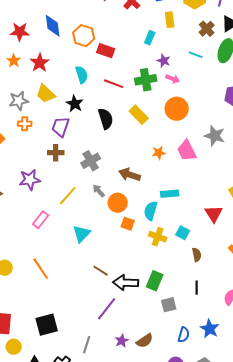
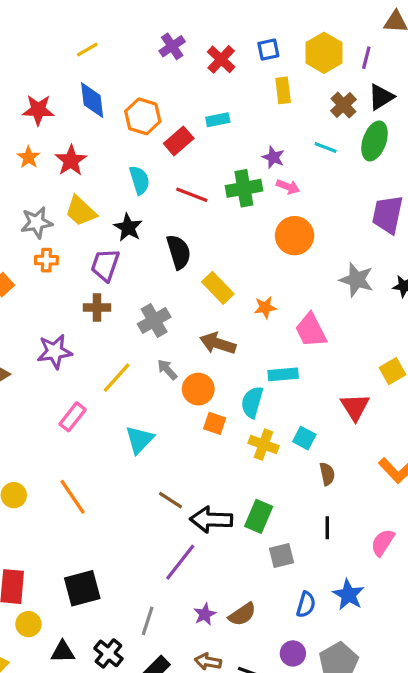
cyan rectangle: (150, 38) -> (218, 120), moved, turned 56
red rectangle: (106, 51) -> (179, 141), turned -60
yellow rectangle: (139, 115) -> (218, 288), moved
pink trapezoid: (187, 151) -> (311, 330), moved

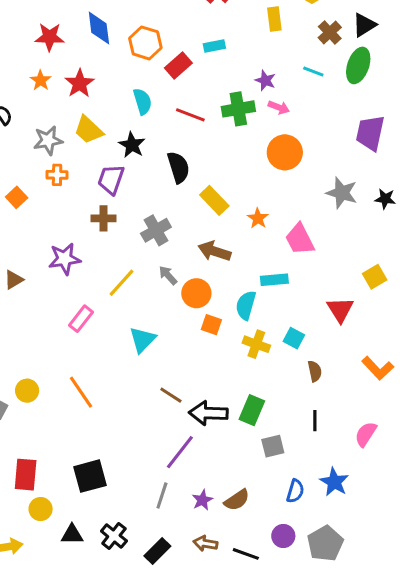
orange star: (265, 307) -> (258, 218), turned -30
gray line: (148, 621) -> (162, 496), moved

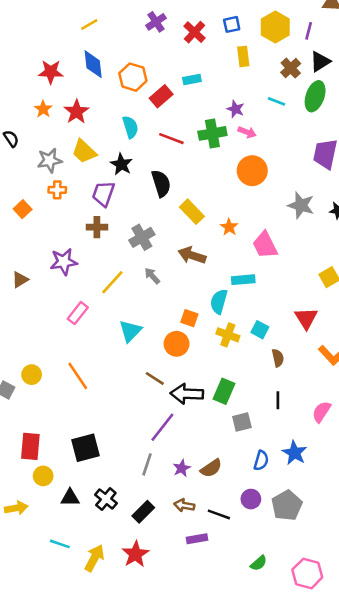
orange circle: (196, 293) -> (177, 344), moved
red triangle: (340, 310) -> (306, 318), moved

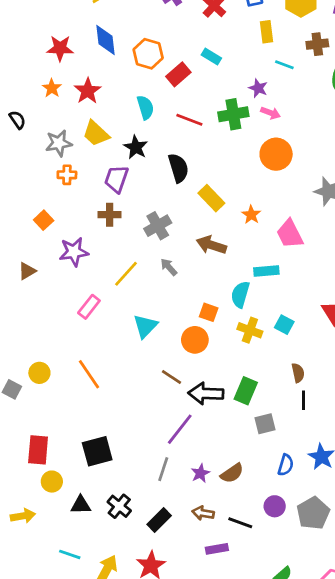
brown cross: (291, 68) -> (317, 44), turned 36
cyan rectangle: (192, 80) -> (211, 57), turned 42
cyan line: (277, 101) -> (284, 65), moved
orange square: (23, 209) -> (44, 220), moved
brown semicircle: (278, 358) -> (298, 373), moved

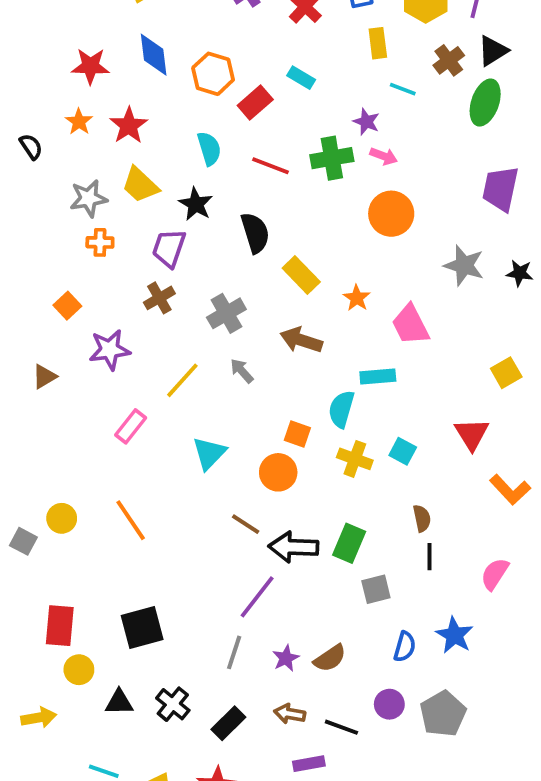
brown cross: (317, 44) -> (449, 60), turned -30
black semicircle: (17, 120) -> (31, 147), moved
brown cross: (110, 215) -> (159, 298), turned -30

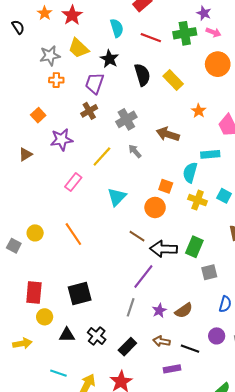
yellow rectangle: (301, 275) -> (173, 80), moved

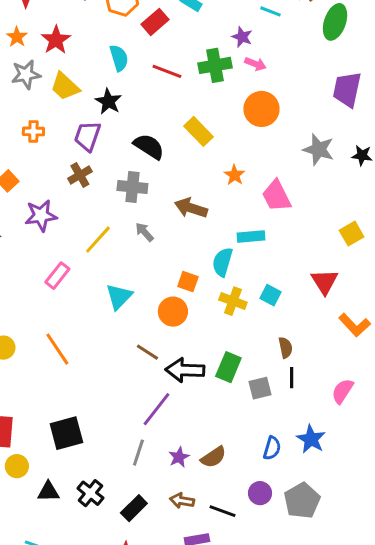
gray star: (50, 56) -> (26, 74), moved
black semicircle: (142, 75) -> (149, 146), moved, turned -40
gray cross: (126, 119) -> (132, 187), turned 36
gray square: (209, 272) -> (260, 388), moved

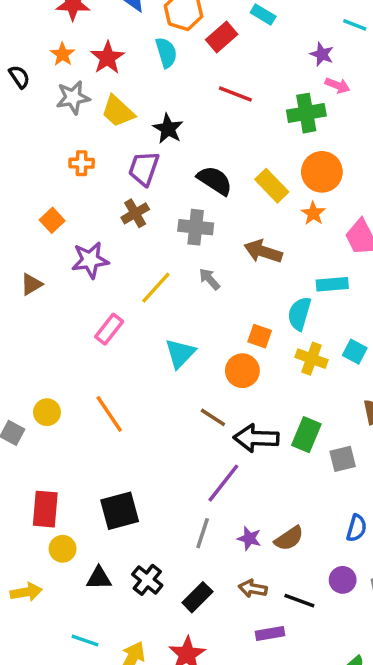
cyan semicircle: (119, 58) -> (166, 53), moved
green cross: (215, 65) -> (306, 113), moved
orange circle: (261, 109) -> (322, 172), moved
yellow rectangle: (198, 131) -> (272, 186), moved
purple star: (179, 457) -> (249, 538), turned -30

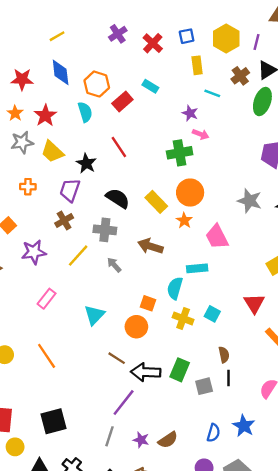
red line: (235, 94) -> (119, 147), moved, turned 35
yellow line: (156, 288) -> (78, 256), moved

